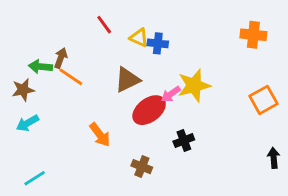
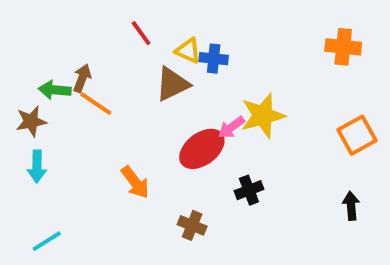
brown triangle: (127, 80) -> (172, 84), moved
cyan arrow: (27, 123) -> (37, 167), turned -60
black arrow: (274, 158) -> (351, 206), moved

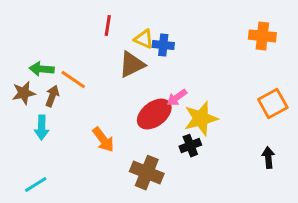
red line: (141, 33) -> (108, 25), turned 45
brown arrow: (82, 78) -> (52, 96), moved
yellow star: (263, 115) -> (201, 119), moved
cyan arrow: (37, 167) -> (42, 128), moved
brown cross: (192, 225) -> (147, 173), size x1.5

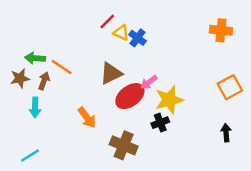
red line: (108, 25) -> (107, 21), moved, turned 36
blue cross: (163, 45) -> (138, 38), turned 30
brown triangle: (132, 64) -> (111, 73), moved

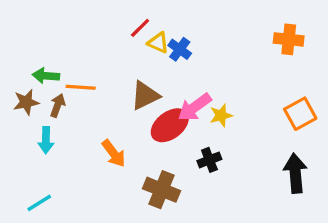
orange line: (62, 67) -> (81, 87), turned -30
pink arrow: (149, 82) -> (195, 107), size x1.5
yellow star: (169, 100) -> (221, 115), moved, size x0.6
black arrow: (226, 133) -> (295, 173), size x1.6

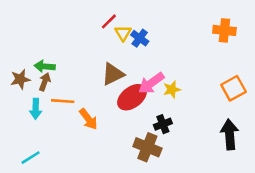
yellow triangle: (158, 43) -> (123, 33), turned 36
green arrow: (46, 76) -> (45, 66), moved
orange line: (81, 87) -> (63, 101), moved
brown cross: (162, 190) -> (147, 147), moved

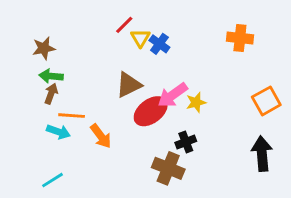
orange cross: (224, 30) -> (240, 38), moved
brown star: (20, 79) -> (44, 48), moved
cyan arrow: (36, 109) -> (58, 132), moved, turned -72
cyan line: (31, 158) -> (53, 180), moved

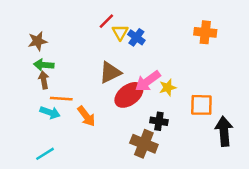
brown arrow: (51, 94) -> (44, 80), turned -30
orange square: (266, 101) -> (201, 105), moved, turned 30
black cross: (186, 142) -> (159, 121), turned 30

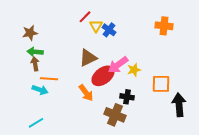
orange arrow: (86, 116) -> (86, 93), moved

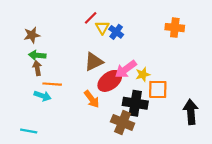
orange square: (161, 84) -> (158, 89), moved
black cross: (127, 97) -> (135, 103), size x1.6
cyan line: (36, 123) -> (29, 131), moved, turned 42

